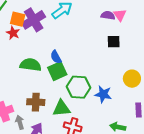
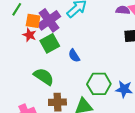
green semicircle: (30, 65) -> (44, 77), moved, turned 30
green square: (57, 71) -> (50, 43), moved

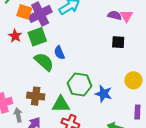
red star: (29, 35) -> (15, 36), moved
green semicircle: (44, 77) -> (44, 62), moved

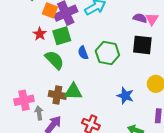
black square: (118, 42) -> (142, 45), size x1.5
green semicircle: (44, 62) -> (54, 60), moved
green hexagon: (79, 84) -> (107, 53), moved
green triangle: (61, 104) -> (73, 92), moved

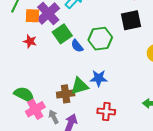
green square: (62, 36) -> (62, 34), moved
green semicircle: (54, 60) -> (24, 95), moved
blue star: (125, 96) -> (99, 78), moved

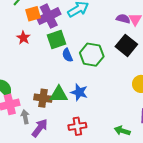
orange square: (32, 16) -> (33, 14), turned -35
black square: (131, 20) -> (126, 45), turned 35
red cross: (106, 112) -> (77, 126), turned -30

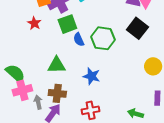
green triangle: (59, 94) -> (57, 65), moved
brown cross: (43, 98) -> (57, 93), moved

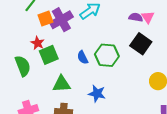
green square: (67, 24) -> (49, 55), moved
green semicircle: (15, 73) -> (23, 66), moved, turned 30

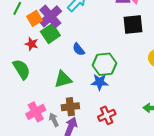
black square: (141, 44) -> (133, 25), turned -30
green square: (49, 55) -> (50, 34), moved
green hexagon: (107, 55) -> (105, 64), moved

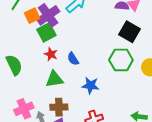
black square: (133, 25) -> (129, 32), turned 30
red star: (32, 44) -> (51, 54), moved
blue semicircle: (79, 49) -> (73, 59), moved
green hexagon: (105, 64) -> (121, 60), moved

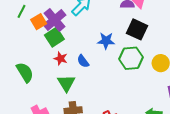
green triangle: (54, 79) -> (66, 83), turned -48
blue star: (90, 85) -> (106, 41), moved

